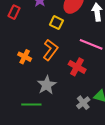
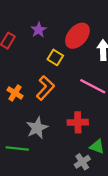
red cross: (77, 67) -> (78, 122), moved, turned -36
gray cross: (83, 103) -> (82, 162), moved

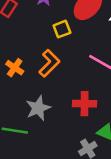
yellow square: (55, 57) -> (62, 29), turned 35

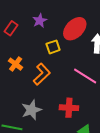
orange cross: (15, 68) -> (16, 64), moved

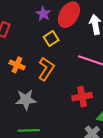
purple star: (40, 21) -> (43, 14), moved
gray star: (31, 110) -> (26, 100), moved, turned 30

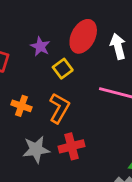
purple star: (43, 14) -> (40, 46), moved
red cross: (82, 97) -> (72, 146), moved

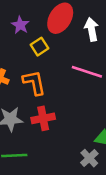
orange L-shape: (59, 108) -> (34, 83), turned -44

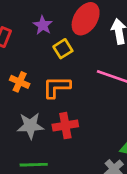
orange L-shape: (34, 83) -> (56, 87), turned -80

